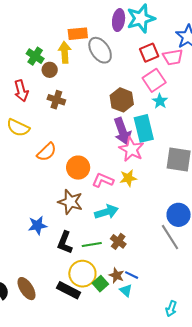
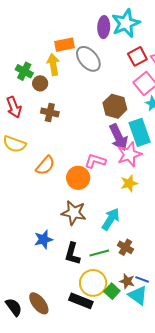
pink star: (131, 149) -> (129, 154), turned 30
pink L-shape: (103, 180) -> (95, 161), moved
cyan arrow: (106, 212) -> (111, 219), turned -35
cyan triangle: (126, 290) -> (138, 295), size x1.5

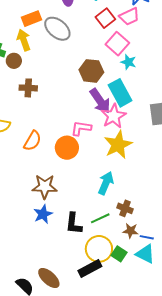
yellow star: (129, 183) -> (118, 145), size x1.6
brown star: (74, 213) -> (45, 187), moved
brown star: (127, 281) -> (131, 231), moved
black rectangle: (81, 301) -> (90, 269), turned -40

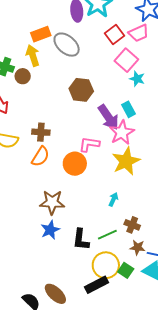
brown hexagon: (91, 71) -> (81, 90), moved
brown cross: (28, 88) -> (41, 132), moved
cyan rectangle: (120, 93) -> (129, 109), size x0.6
cyan arrow: (106, 183) -> (113, 199), size x0.6

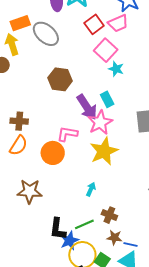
blue star: (50, 230) -> (69, 241), moved

